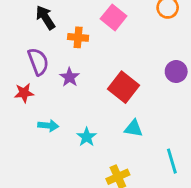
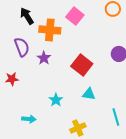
orange cross: (78, 37) -> (50, 30), size x1.5
red star: (24, 93) -> (12, 79), moved
cyan arrow: (48, 126) -> (29, 119), moved

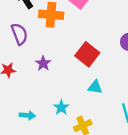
purple star: (44, 58) -> (43, 63), moved
cyan star: (56, 100) -> (61, 107), moved

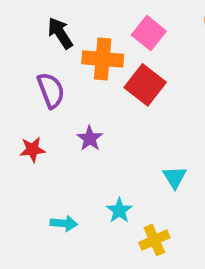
red square: (87, 54) -> (145, 85), moved
cyan triangle: (95, 87) -> (175, 177), turned 49

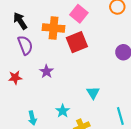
black arrow: (60, 33) -> (20, 21), moved
red square: (145, 85) -> (77, 42), turned 30
cyan arrow: (64, 223) -> (32, 118), turned 72

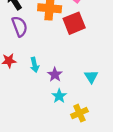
purple star: (46, 71) -> (55, 75), moved
cyan arrow: (32, 118) -> (35, 65), moved

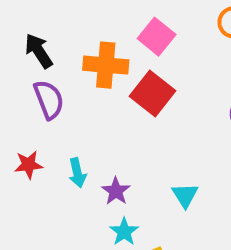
red square: (74, 23) -> (152, 94), turned -30

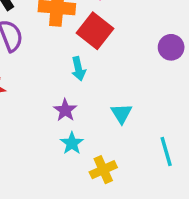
cyan arrow: (77, 173) -> (78, 69), moved

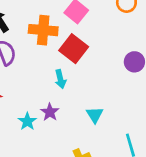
cyan star: (72, 143) -> (27, 121), moved

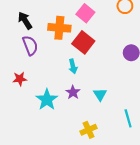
purple star: (50, 112) -> (73, 92), moved
cyan star: (27, 121) -> (47, 100), size x1.5

